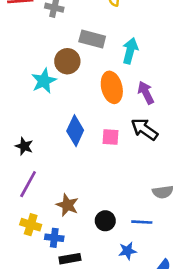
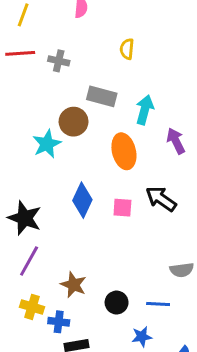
purple arrow: (146, 93) -> (176, 141), moved
black star: (24, 146) -> (25, 218), size x1.6

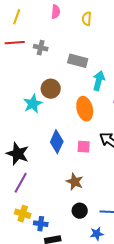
yellow semicircle: (127, 49) -> (87, 19), moved
gray rectangle: (102, 96) -> (78, 61), moved
brown star: (74, 285) -> (75, 182), moved

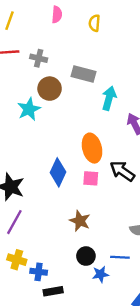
brown circle: (51, 89) -> (50, 89), moved
cyan star: (33, 104) -> (29, 109), moved
orange ellipse: (85, 109) -> (92, 148), moved
blue star: (97, 234) -> (101, 274), moved

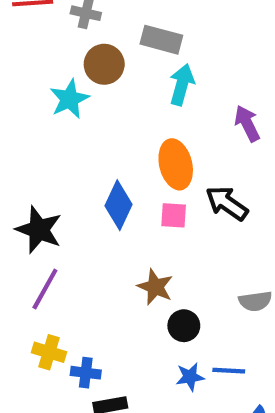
cyan arrow: (109, 98) -> (182, 85), moved
black circle: (86, 256) -> (184, 326), moved
blue line: (120, 257) -> (229, 371), moved

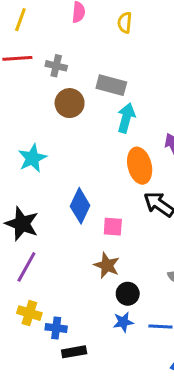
cyan star: (69, 99) -> (32, 158), moved
orange ellipse: (176, 164) -> (140, 166), moved
pink square: (174, 215) -> (113, 227), moved
blue star: (190, 377) -> (123, 322), moved

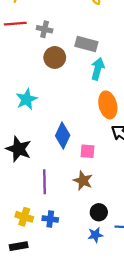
purple line: (26, 267) -> (45, 182), moved, turned -30
black circle: (128, 294) -> (99, 212), moved
blue star: (123, 322) -> (95, 235), moved
blue cross: (56, 328) -> (50, 219), moved
black rectangle: (74, 352) -> (19, 246), moved

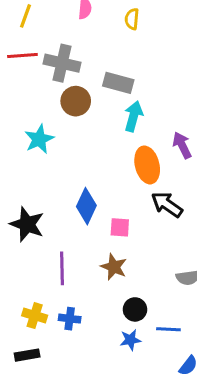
gray cross: (45, 29) -> (62, 63), size x1.6
cyan star: (26, 99) -> (39, 139), moved

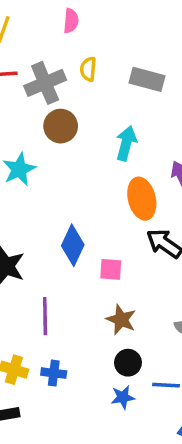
yellow semicircle: (132, 19) -> (88, 69), moved
gray cross: (62, 63) -> (45, 83), turned -36
gray rectangle: (118, 83) -> (147, 79), moved
brown star: (114, 267) -> (121, 320), moved

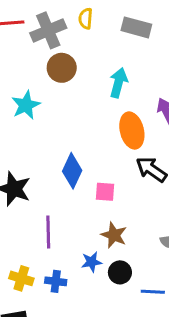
blue star: (123, 397) -> (92, 262), moved

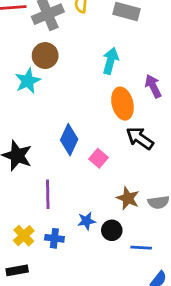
brown circle: (62, 68) -> (45, 56), moved
pink square: (105, 192) -> (98, 158), turned 36
brown star: (114, 235) -> (128, 198), moved
yellow cross: (21, 278) -> (24, 236), turned 30

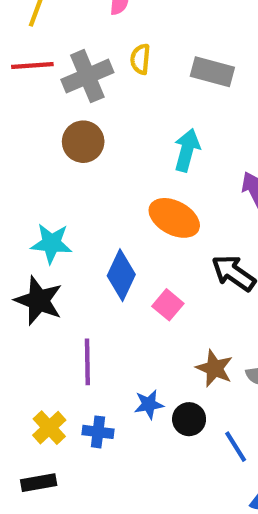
cyan star: (28, 81) -> (51, 243), moved, turned 30
orange ellipse: (122, 104) -> (174, 218), moved, turned -48
blue line: (141, 248) -> (236, 447), turned 55

